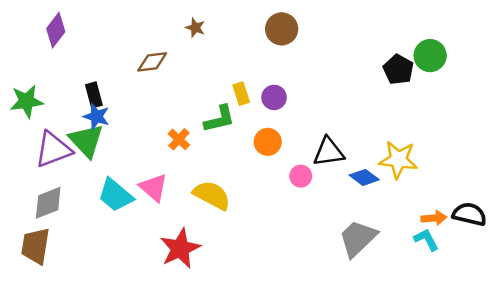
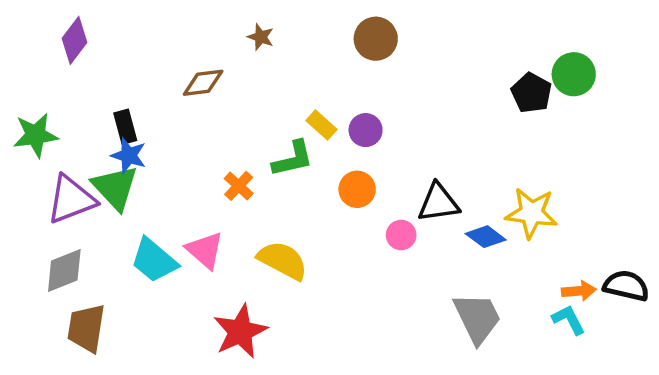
yellow rectangle: (241, 94) -> (322, 125), turned -30
gray trapezoid: (358, 238) -> (477, 318), turned 108
brown trapezoid: (35, 246) -> (86, 328), moved

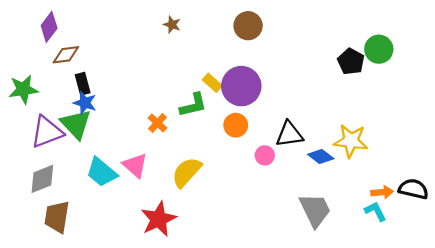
brown diamond: (203, 83) -> (66, 55), moved
purple circle: (366, 130) -> (241, 86), size x1.8
yellow semicircle: (283, 260) -> (187, 172), turned -76

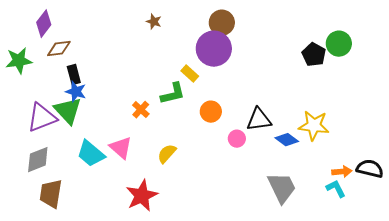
purple circle: (241, 86) -> (214, 49), moved
green star: (23, 89) -> (19, 61), moved
yellow semicircle: (187, 172) -> (167, 154), size x0.7

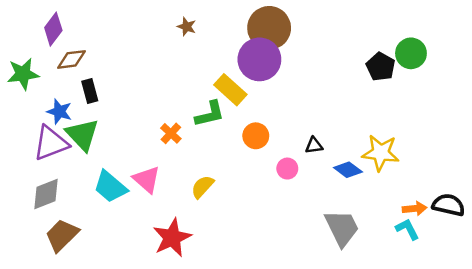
brown circle: (222, 23) -> (269, 28), size x1.4
yellow rectangle: (190, 74) -> (230, 90), size x1.5
blue star: (76, 92) -> (59, 112), moved
black triangle: (259, 120) -> (314, 145), size x0.6
brown trapezoid: (51, 194) -> (62, 235), turned 36

